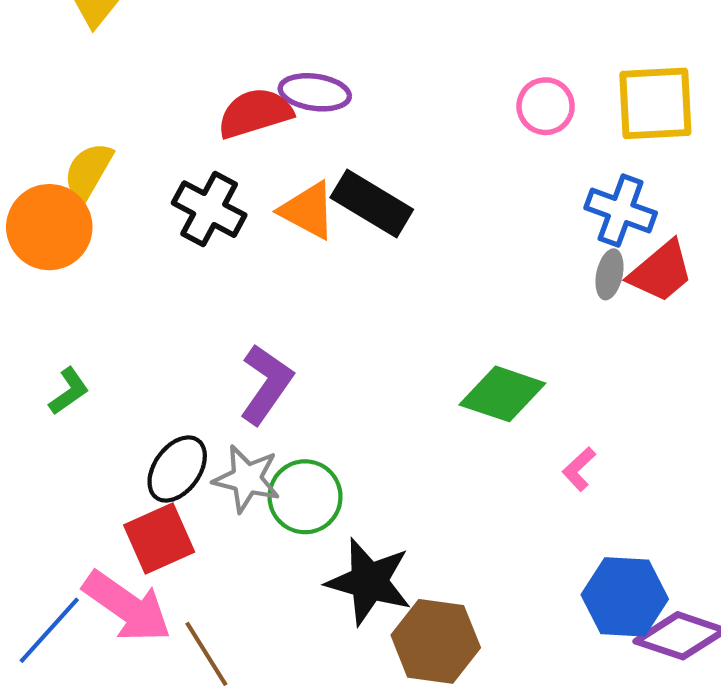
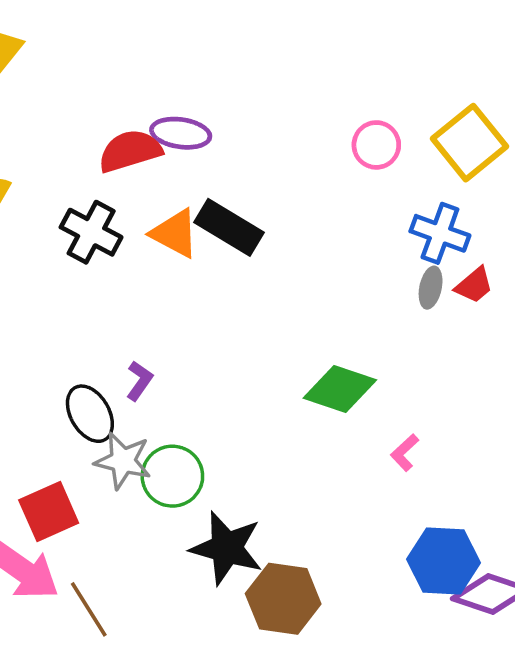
yellow square: (655, 103) -> (469, 143), turned -36
red trapezoid: (661, 272) -> (474, 285), size x0.7
purple L-shape: (266, 384) -> (139, 381), size x0.6
black ellipse: (177, 469) -> (90, 414), moved, turned -66

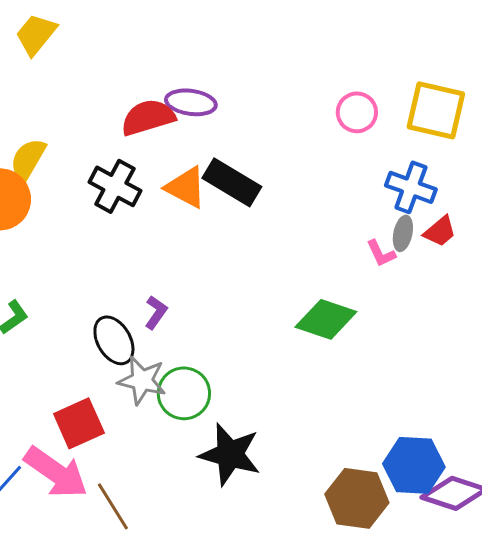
yellow square: (469, 143) -> (436, 110), turned -38
pink L-shape: (405, 453) -> (381, 253), moved, turned -72
brown hexagon: (283, 599) -> (357, 498), moved

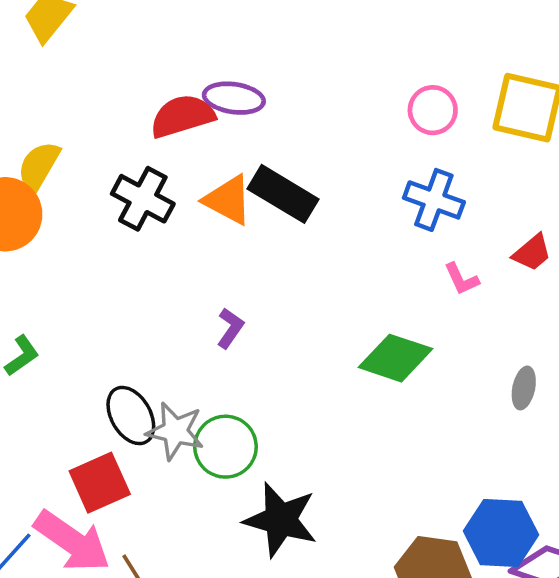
blue cross: (411, 187) -> (434, 200), moved
gray ellipse: (403, 233) -> (524, 388), moved
purple L-shape: (156, 312) -> (230, 328), moved
black ellipse: (114, 340) -> (131, 416), moved

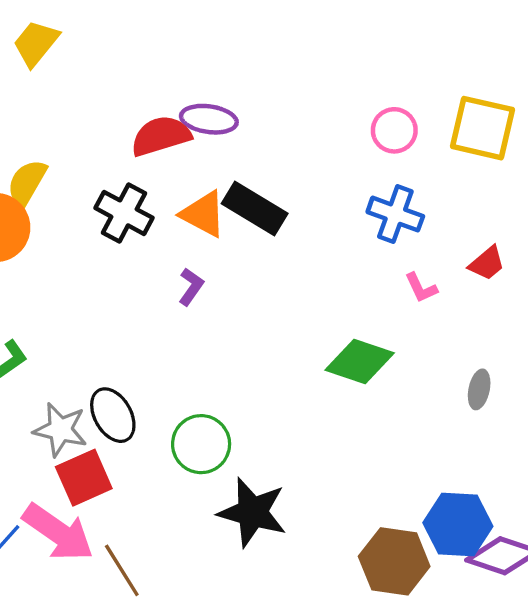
purple L-shape: (230, 328) -> (191, 287), moved
gray star: (175, 431) -> (60, 430), moved

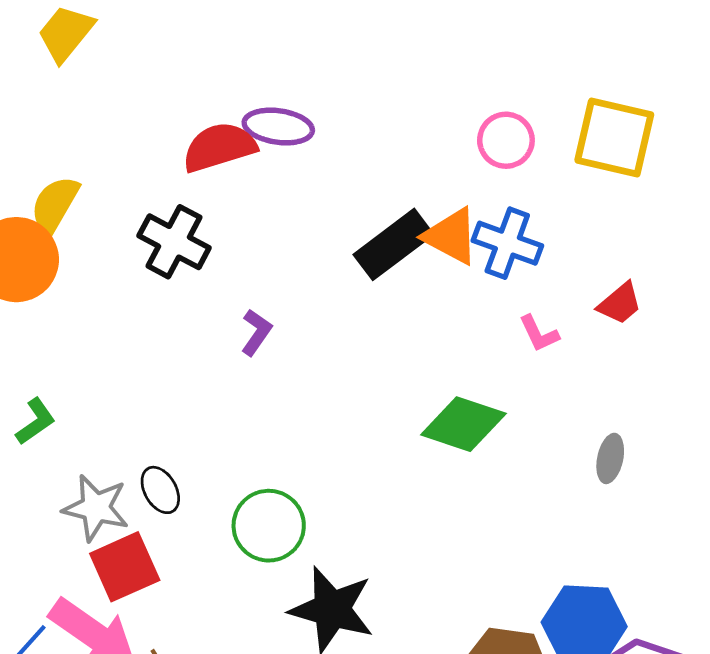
black rectangle: (255, 208) -> (393, 244), moved, turned -68
orange triangle: (203, 214) -> (451, 236), moved
black ellipse: (113, 415) -> (160, 490), size x0.7

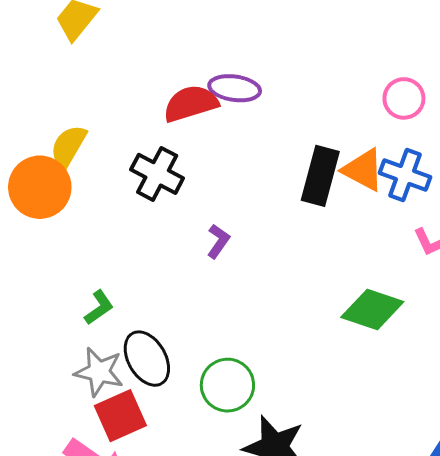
black rectangle: (393, 244) -> (320, 176), turned -38
green L-shape: (35, 421) -> (99, 308), moved
black ellipse: (160, 490) -> (147, 359), size x1.6

